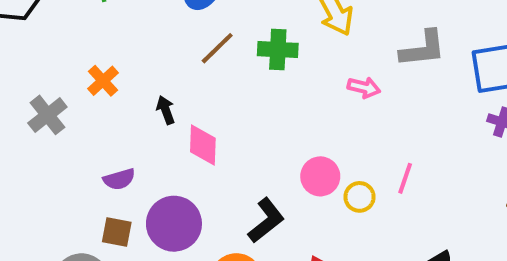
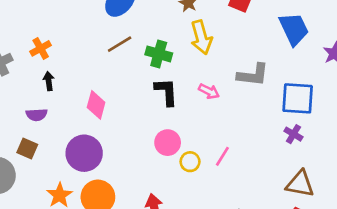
black arrow: (166, 110) -> (49, 81), moved
black L-shape: (266, 220) -> (166, 92), moved, turned -68
purple circle: (174, 224) -> (84, 153), moved

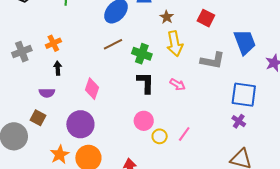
gray L-shape: (253, 75) -> (213, 61), moved

